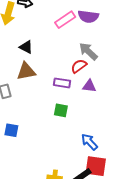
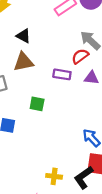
green square: (61, 110) -> (37, 104), moved

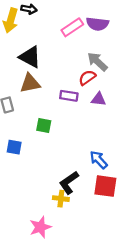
black triangle: (23, 36) -> (30, 57), size x1.5
black L-shape: (84, 177) -> (69, 183), moved

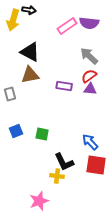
red semicircle: (87, 78) -> (89, 76), moved
green square: (44, 126) -> (42, 134), moved
blue square: (14, 147) -> (16, 131), turned -32
black L-shape: (69, 183) -> (64, 162), turned -80

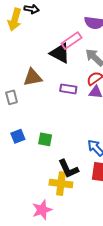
pink rectangle: (67, 26) -> (71, 41), moved
black triangle: (30, 52) -> (60, 53), moved
yellow cross: (57, 176) -> (61, 184), size x1.5

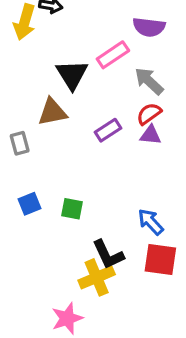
black triangle: (60, 53) -> (72, 74), moved, turned 30
purple rectangle: (68, 89) -> (108, 130), turned -42
yellow cross: (61, 184) -> (97, 277), turned -30

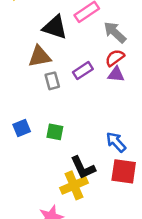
black triangle: (72, 74) -> (55, 27), turned -40
gray rectangle: (20, 143) -> (52, 81), moved

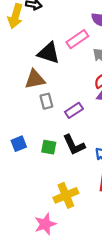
purple rectangle: (83, 71) -> (74, 110), moved
black L-shape: (83, 168) -> (74, 145), moved

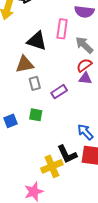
pink rectangle: (77, 39) -> (62, 29), turned -48
black L-shape: (74, 145) -> (67, 154), moved
green square: (49, 147) -> (36, 115), moved

